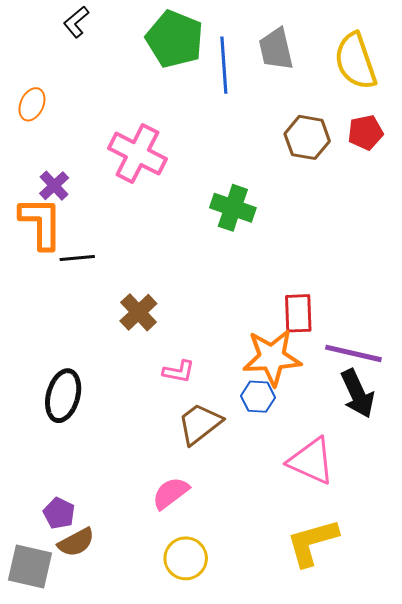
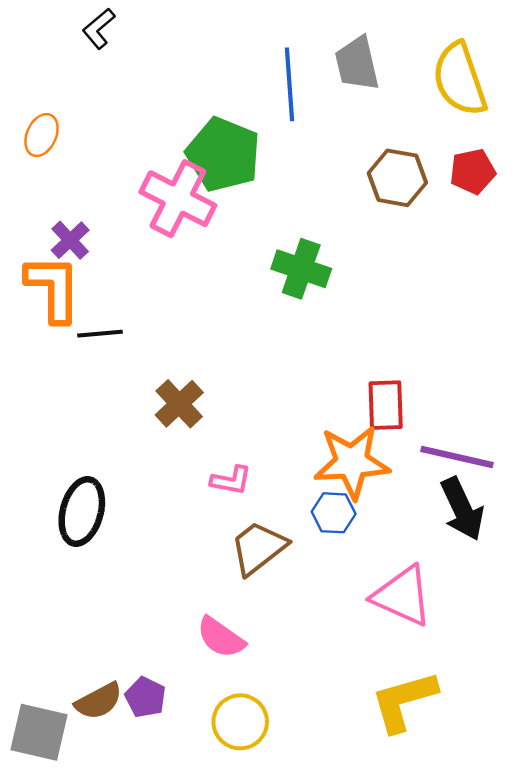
green pentagon: (175, 39) -> (223, 154), moved
pink semicircle: (171, 493) -> (221, 637), turned -108
purple pentagon: (59, 513) -> (145, 697), moved

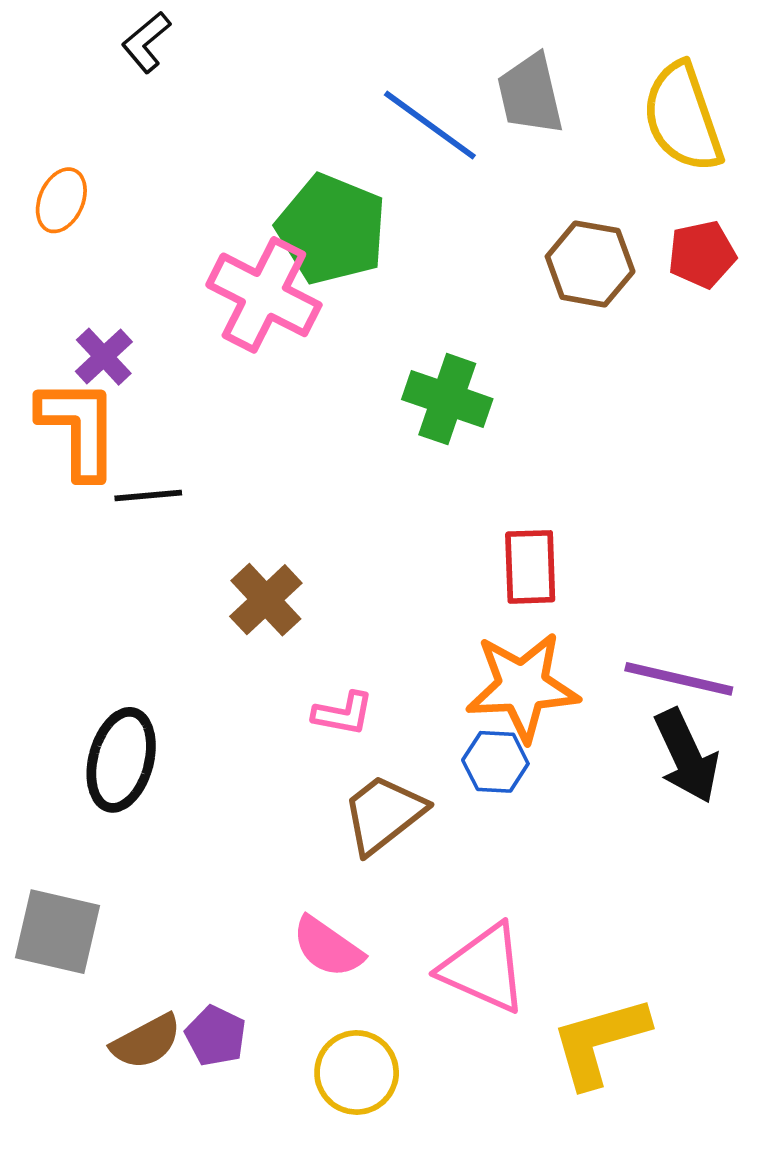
blue line: (290, 84) -> (430, 125), turned -50
red rectangle: (386, 405) -> (530, 567), moved
pink triangle: (402, 596) -> (484, 968), moved
gray square: (39, 732) -> (57, 932), moved

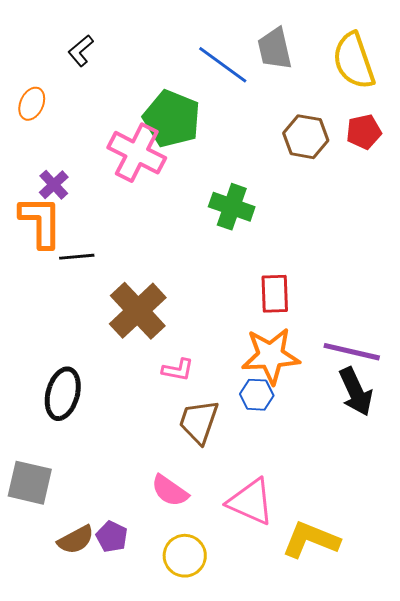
black L-shape: (146, 42) -> (81, 51), moved
brown cross: (266, 600) -> (138, 311), size x1.5
brown trapezoid: (384, 814) -> (199, 422), turned -33
yellow L-shape: (600, 1042) -> (311, 540), turned 38

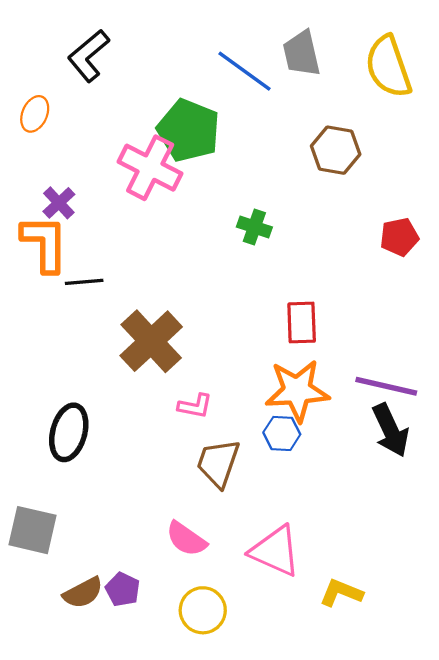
black L-shape: (81, 51) -> (89, 56), size x1.5
red pentagon: (364, 132) -> (399, 237), moved
green cross: (232, 207) -> (254, 227), size x0.7
yellow L-shape: (311, 540) -> (341, 593), size x0.7

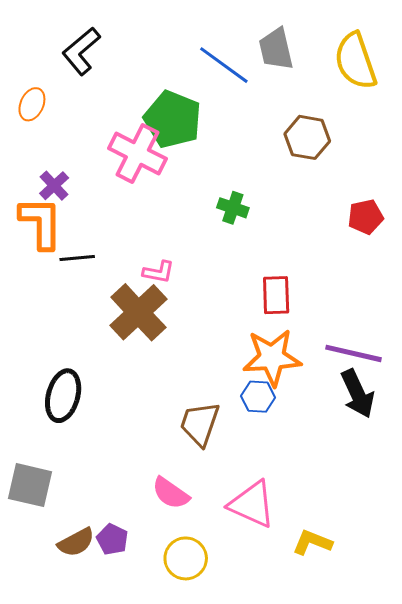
pink L-shape: (195, 406) -> (159, 272), moved

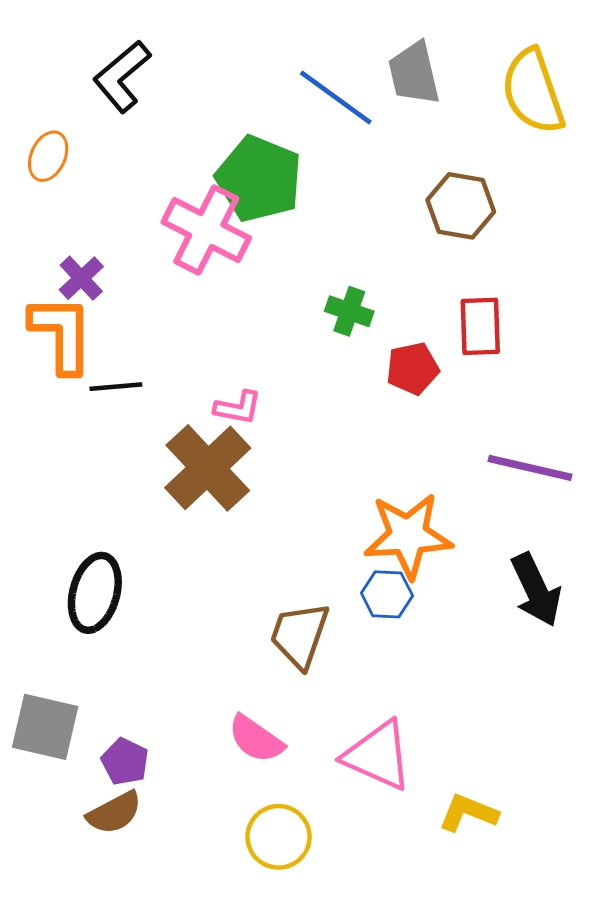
red pentagon: (366, 217) -> (413, 369), moved
red rectangle: (276, 295) -> (480, 326), moved
purple line: (353, 353) -> (530, 468), moved
purple pentagon: (112, 539) -> (125, 762), moved

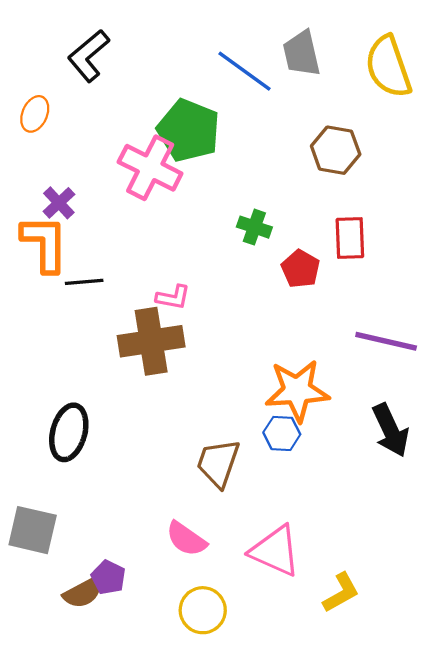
red pentagon: (413, 369) -> (300, 269), turned -30
brown cross: (208, 468) -> (151, 341), turned 34
purple pentagon: (125, 762) -> (108, 577), moved
yellow L-shape: (468, 813) -> (341, 593), turned 129

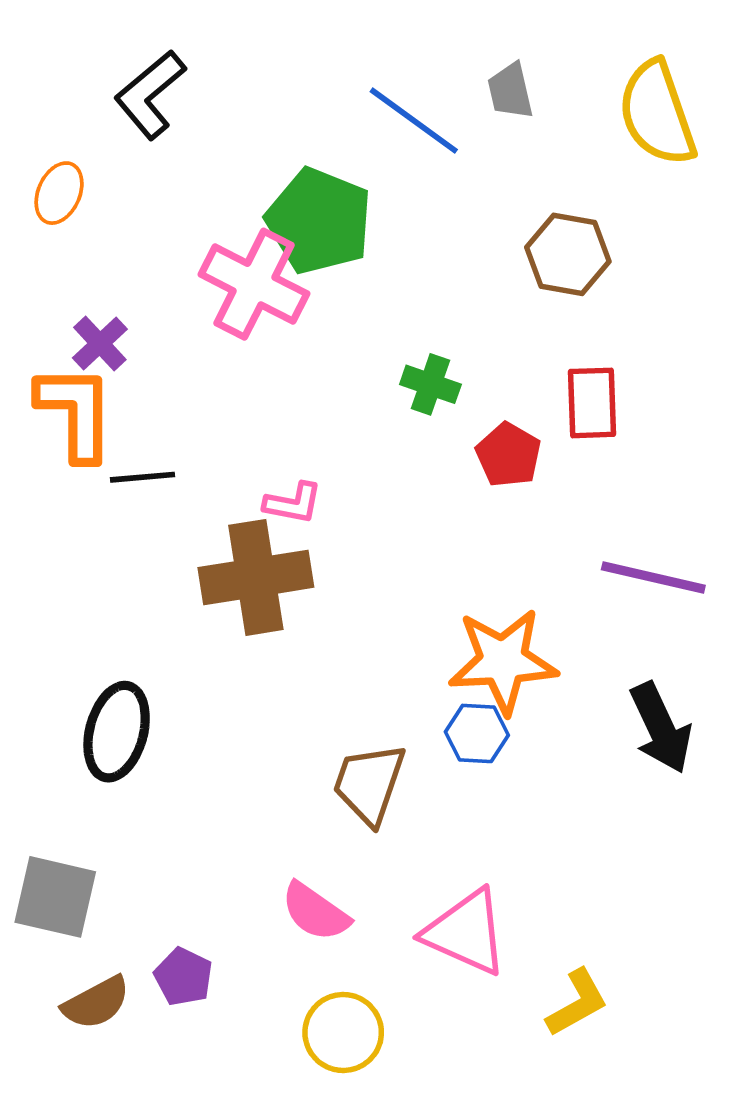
gray trapezoid: (302, 54) -> (510, 91), size x0.7
brown semicircle: (83, 593) -> (96, 1003), moved

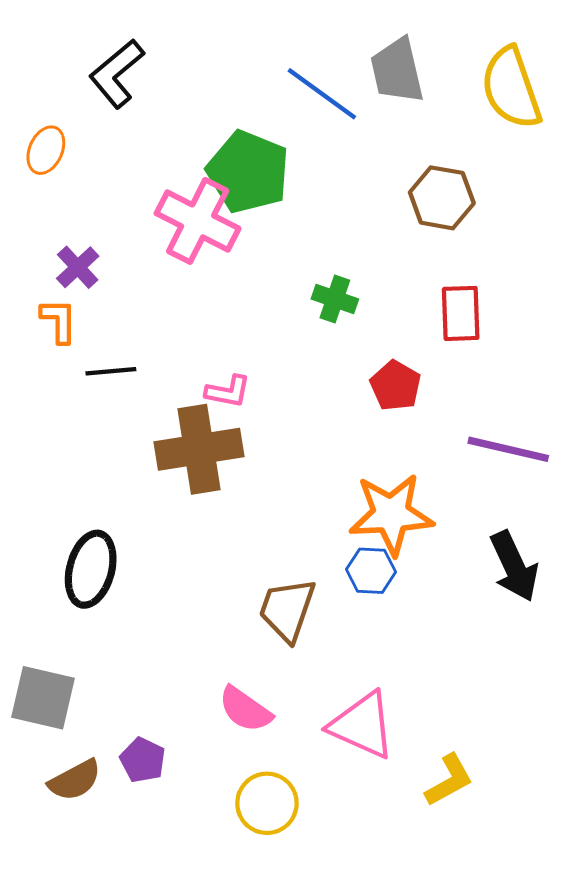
gray trapezoid: (510, 91) -> (397, 71), size x1.5
orange L-shape: (76, 412) -> (59, 321), size x0.6
red pentagon: (508, 455) -> (396, 386), moved

